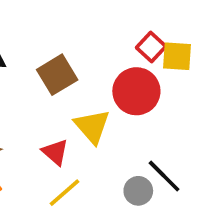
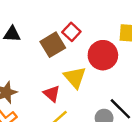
red square: (151, 47) -> (71, 32), moved

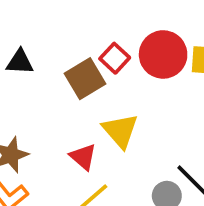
red circle: (103, 55) -> (163, 54), moved

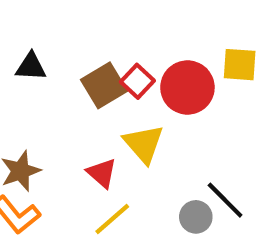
red circle: (163, 54) -> (187, 88), moved
red square: (115, 58) -> (137, 81), moved

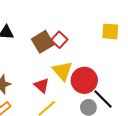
red circle: (187, 88) -> (84, 80), moved

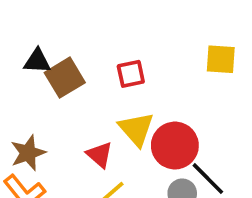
red square: (59, 40) -> (131, 74), turned 35
brown square: (43, 42) -> (65, 78), moved

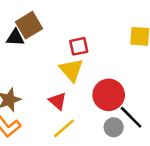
brown square: (65, 78) -> (29, 25), moved
yellow triangle: (136, 129) -> (71, 70), moved

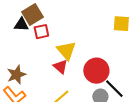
red square: (79, 46) -> (41, 32), moved
red triangle: (58, 101) -> (60, 67), moved

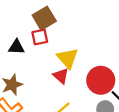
brown square: (32, 15) -> (44, 18), moved
black triangle: (21, 25) -> (16, 47), moved

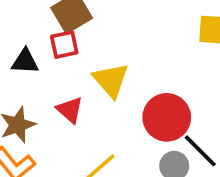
red triangle: (61, 76) -> (70, 110), moved

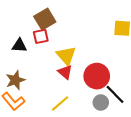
red triangle: (70, 110) -> (65, 72), moved

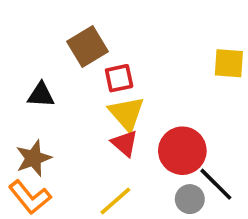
red square: (41, 36) -> (119, 78), moved

